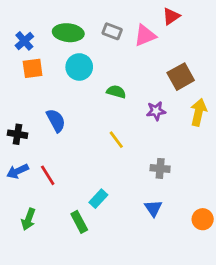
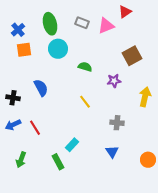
green ellipse: (68, 33) -> (50, 24), turned 70
yellow arrow: (199, 112) -> (145, 97), moved

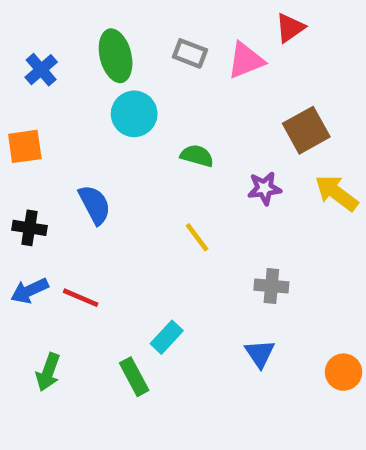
orange square: (24, 50) -> (25, 146), moved
yellow arrow: (145, 97) -> (337, 193), moved, turned -66
red line: (35, 128) -> (81, 298), turned -35

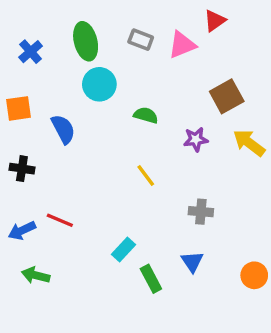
blue semicircle: (95, 205) -> (63, 129), moved
blue arrow: (29, 291) -> (22, 231), moved
green arrow: (48, 372) -> (36, 275), turned 84
green rectangle: (134, 377) -> (151, 279), moved

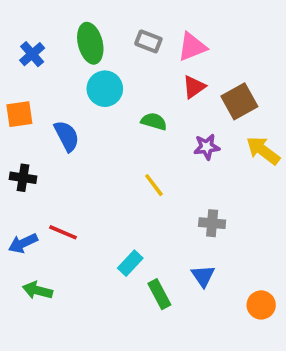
red triangle: (215, 21) -> (194, 87), moved
orange circle: (254, 275) -> (261, 305), moved

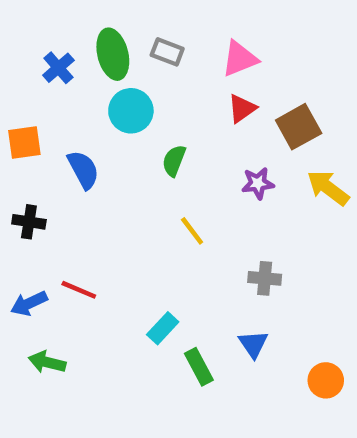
gray rectangle: (148, 41) -> (167, 52), moved
blue cross: (32, 54) -> (58, 68), moved
green semicircle: (154, 121) -> (174, 161), moved, turned -85

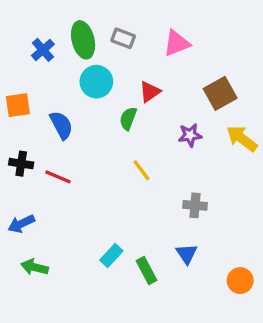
red triangle: (242, 109) -> (150, 92), moved
red line: (79, 290) -> (58, 177), moved
cyan rectangle: (163, 328) -> (111, 255), moved

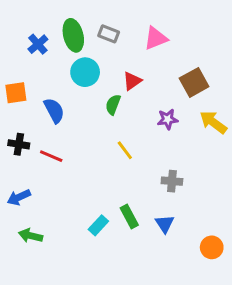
green rectangle: (147, 271) -> (129, 216), moved

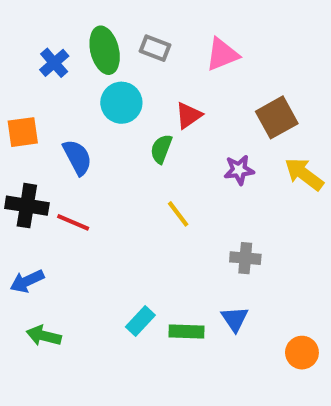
black cross: (19, 144) -> (27, 206), size x1.4
green rectangle: (129, 216) -> (186, 332), moved, turned -60

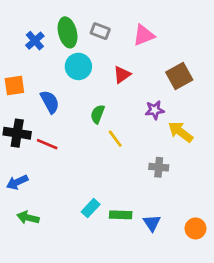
green semicircle: (161, 149) -> (97, 114), moved
yellow arrow: (304, 174) -> (181, 132), moved
blue triangle: (235, 319) -> (152, 223), moved

